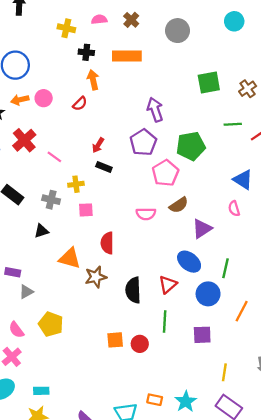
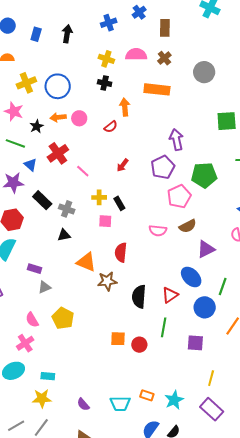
pink semicircle: (99, 19) -> (136, 54), size x1.5
black cross: (86, 52) -> (105, 83), moved
black rectangle: (104, 167) -> (119, 203), moved, turned 32
gray cross: (51, 200) -> (67, 209), moved

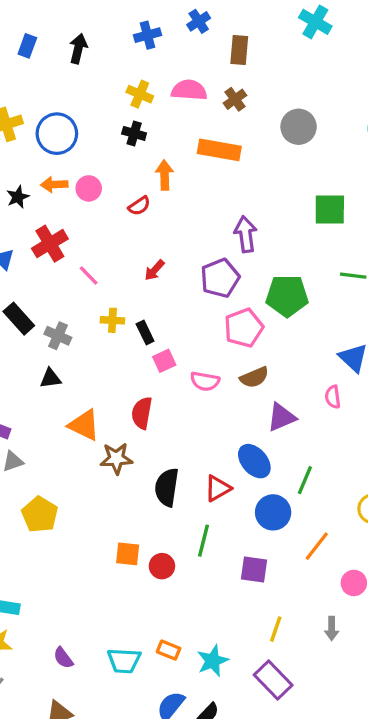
pink square: (105, 221) -> (164, 361), moved, turned -32

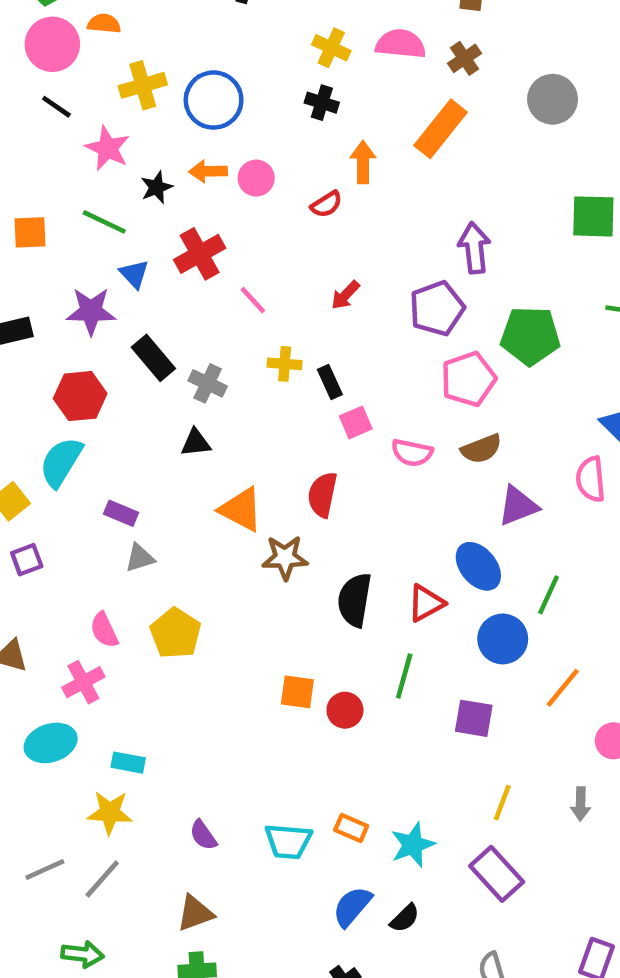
orange rectangle: (219, 150) -> (441, 129), turned -63
pink semicircle: (333, 397) -> (591, 479), size x1.4

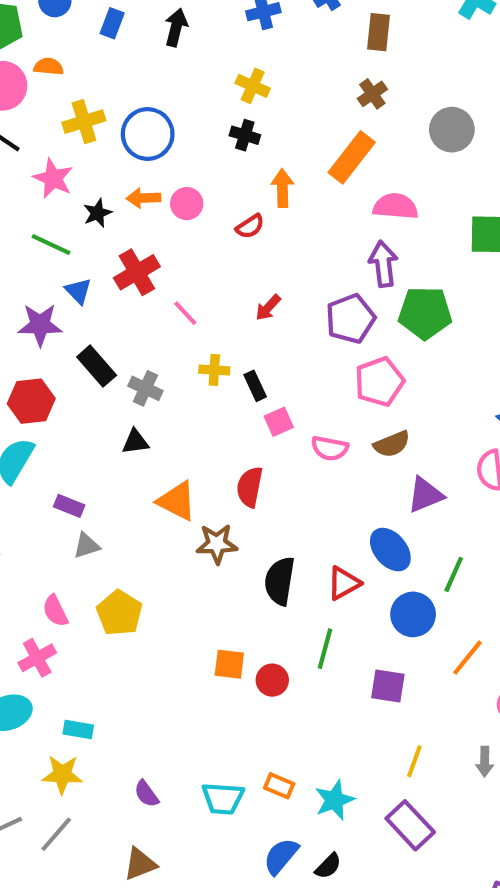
pink semicircle: (401, 44) -> (396, 206), moved
green pentagon: (530, 336) -> (425, 313), moved

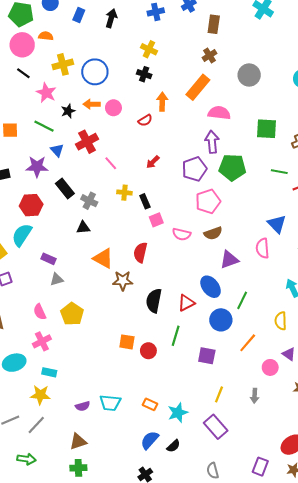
pink cross: (37, 658) -> (42, 341), moved
purple semicircle: (146, 794) -> (83, 406), turned -72
cyan trapezoid: (223, 798) -> (110, 403), moved

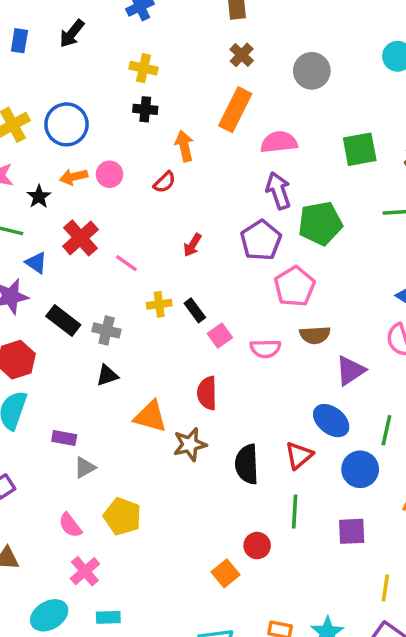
black arrow: (111, 18) -> (72, 34), turned -144
brown semicircle: (213, 233) -> (315, 335), turned 30
orange square: (127, 342) -> (225, 573), moved, turned -35

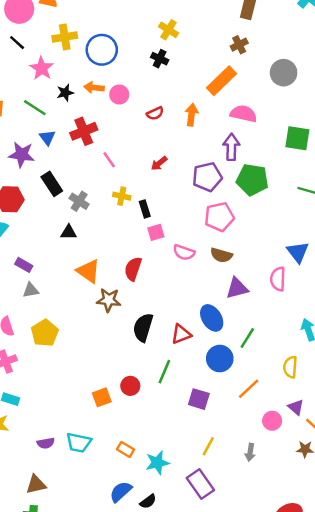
orange arrow: (184, 146) -> (192, 115), moved

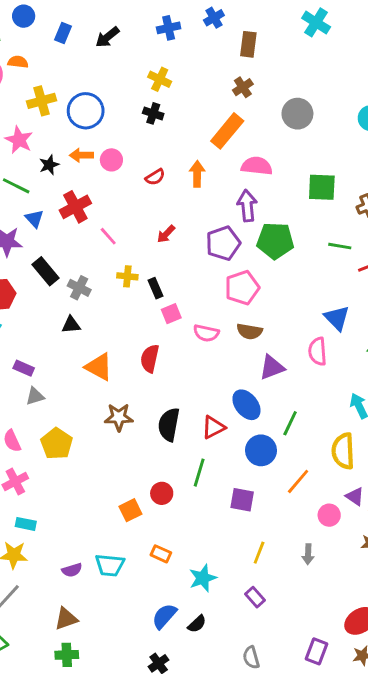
brown star: (109, 300) -> (119, 417), moved
yellow semicircle: (290, 367) -> (343, 451), size x1.4
orange rectangle: (126, 449) -> (161, 554), moved
purple rectangle: (200, 484) -> (255, 597), size x0.6

